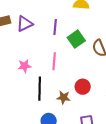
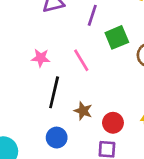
pink line: (54, 61) -> (81, 60), turned -48
red circle: (83, 87) -> (113, 123), moved

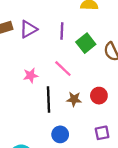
brown star: (83, 111) -> (74, 99), moved
red circle: (113, 123) -> (99, 96), moved

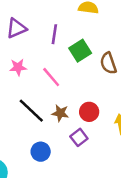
pink star: (31, 75) -> (18, 67), moved
black line: (48, 100) -> (31, 111), turned -50
purple square: (102, 133) -> (79, 137), moved, turned -32

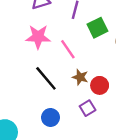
pink star: (18, 67) -> (38, 37), size x1.5
brown star: (60, 113) -> (80, 77), moved

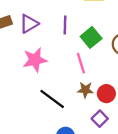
pink line: (68, 49) -> (81, 63), moved, turned 30

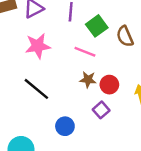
pink line: (81, 63) -> (85, 52), turned -54
black line: (52, 99) -> (36, 89), moved

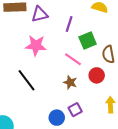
red circle: (109, 85) -> (97, 75), moved
blue circle: (65, 126) -> (57, 118), moved

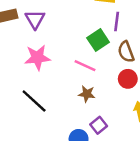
purple triangle: (40, 14) -> (35, 19), turned -36
purple line: (69, 24) -> (117, 21), moved
red circle: (97, 75) -> (128, 79), moved

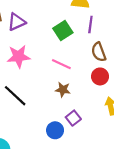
purple triangle: (35, 19) -> (17, 22), turned 36
green square: (98, 40) -> (63, 31), moved

